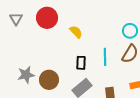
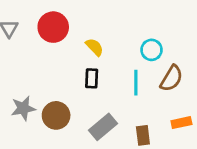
cyan circle: (130, 31) -> (152, 50), moved
black rectangle: (81, 63) -> (92, 78), moved

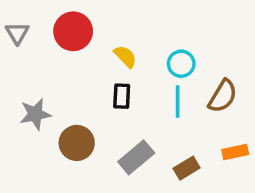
cyan circle: (152, 50) -> (181, 64), moved
gray star: (23, 108) -> (35, 114), moved
brown rectangle: (143, 135) -> (187, 168), turned 66

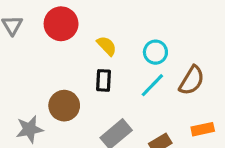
cyan line: (178, 102) -> (152, 85), turned 44
gray star: (35, 114) -> (30, 129), moved
brown circle: (77, 143) -> (64, 106), moved

